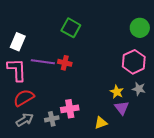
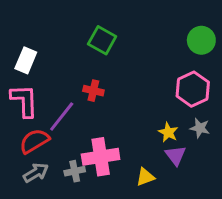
purple line: (43, 62) -> (62, 116), moved, turned -60
pink cross: (70, 109) -> (101, 157), size x1.4

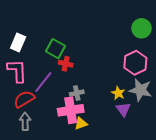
green square: (102, 40) -> (56, 49), moved
gray star: (200, 128) -> (140, 90), size x1.6
gray cross: (75, 171) -> (77, 93), moved
gray arrow: (36, 173) -> (25, 121), turned -60
yellow triangle: (145, 177) -> (81, 123), moved

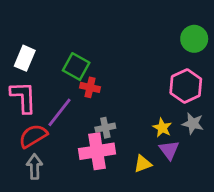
gray star: (140, 90) -> (193, 124), size x0.7
yellow triangle: (81, 123) -> (143, 164), moved

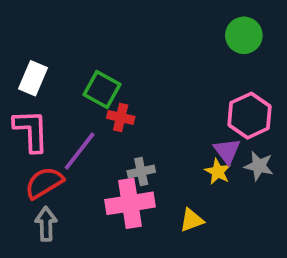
green circle: (194, 39) -> (244, 35), moved
purple triangle: (169, 150) -> (227, 151), moved

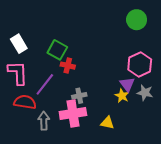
white rectangle: (33, 78) -> (19, 44), turned -54
red semicircle: (44, 183) -> (25, 102), turned 40
yellow triangle: (192, 220) -> (107, 123), turned 32
gray arrow: (46, 224) -> (44, 121), moved

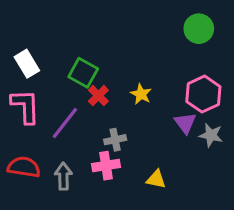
red cross: (68, 66) -> (98, 96), turned 32
yellow star: (122, 96) -> (141, 94), moved
red semicircle: (25, 102) -> (24, 167), moved
pink cross: (73, 113) -> (106, 166), size x0.7

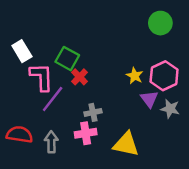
yellow star: (141, 94) -> (135, 76), moved
pink L-shape: (25, 106) -> (42, 77), moved
yellow triangle: (156, 179) -> (126, 144), size x1.6

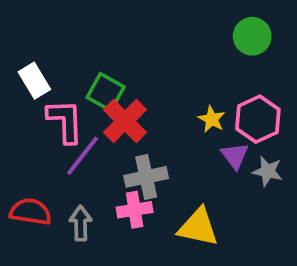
red cross: (80, 77) -> (125, 121), size x1.6
gray cross: (93, 112) -> (146, 177), size x1.5

